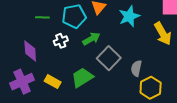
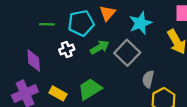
gray square: (109, 58) -> (127, 53), moved

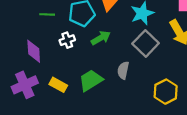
gray square: (127, 53) -> (146, 43), moved
gray semicircle: (148, 79) -> (123, 70), moved

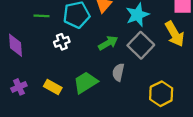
green arrow: (101, 38) -> (108, 43), moved
purple diamond: (34, 51) -> (16, 45), moved
purple cross: (25, 85) -> (19, 87), size x0.6

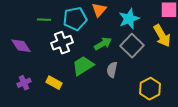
white cross: (62, 42) -> (62, 43), size x1.5
purple diamond: (16, 45) -> (21, 46), turned -30
green trapezoid: (86, 82) -> (83, 66), moved

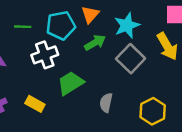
green arrow: (103, 44) -> (95, 43), moved
gray semicircle: (112, 70) -> (106, 103), moved

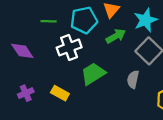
gray semicircle: (106, 103) -> (133, 79), moved

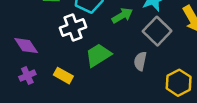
purple diamond: (22, 51) -> (26, 46), moved

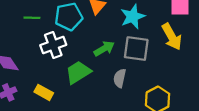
green arrow: (122, 16) -> (104, 49), moved
gray square: (157, 31) -> (136, 49), turned -36

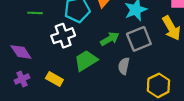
green line: (32, 18) -> (35, 13), moved
gray square: (136, 49) -> (139, 39), turned -30

